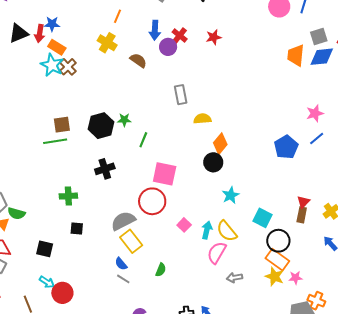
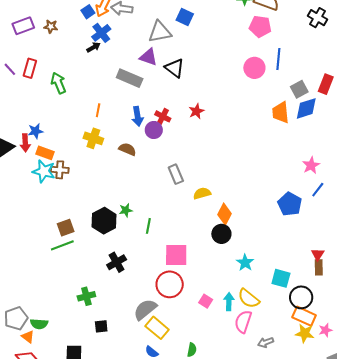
brown cross: (68, 67) -> (60, 170), turned -30

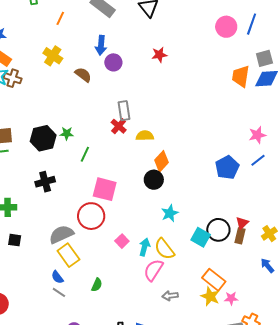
orange line: (98, 110) -> (60, 18), moved
red cross: (163, 116) -> (119, 126), moved
black circle: (301, 297) -> (218, 230), moved

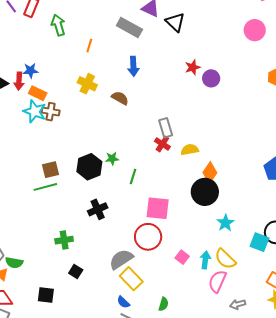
purple circle: (113, 62) -> (211, 78), moved
black circle: (154, 180) -> (205, 192), size x1.4
black square: (15, 240) -> (76, 272), turned 32

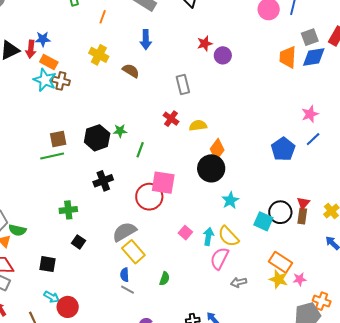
gray rectangle: (166, 128) -> (183, 85), moved
red circle: (148, 237) -> (149, 197), moved
blue semicircle: (123, 302) -> (125, 275), turned 40

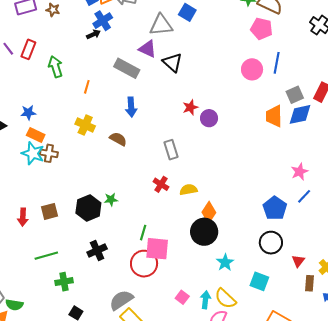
red arrow: (31, 49) -> (23, 217), moved
green line: (140, 150) -> (143, 233), moved
green line: (52, 156) -> (46, 256), moved
black circle: (280, 212) -> (271, 243), moved
brown rectangle: (302, 216) -> (310, 283), moved

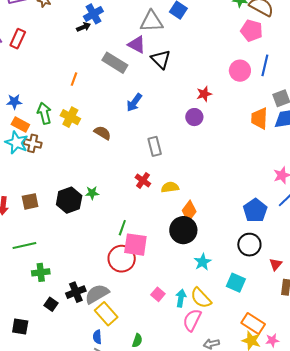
green arrow: (55, 67) -> (44, 113), moved
blue arrow: (131, 107) -> (134, 103), moved, turned 36
red star: (190, 107) -> (204, 94), moved
black cross: (97, 250) -> (76, 292), moved

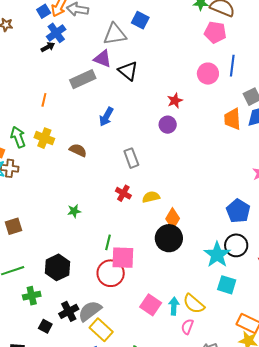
gray rectangle: (115, 63) -> (83, 79), turned -50
black hexagon: (69, 200) -> (58, 267), moved
cyan star: (203, 262) -> (217, 255), moved, size x1.5
pink square: (158, 294) -> (151, 305), size x1.5
pink semicircle: (192, 320) -> (187, 327), size x0.7

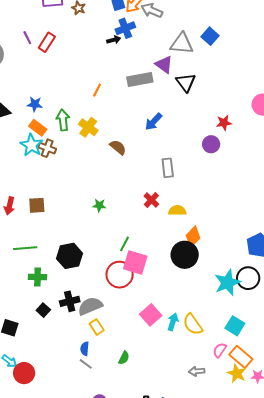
cyan square: (227, 285) -> (235, 326), moved
pink semicircle: (187, 327) -> (220, 350), moved
yellow rectangle: (101, 330) -> (97, 327), size x0.7

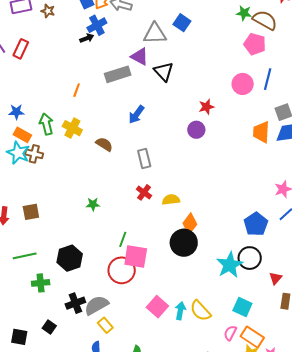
gray rectangle: (168, 168) -> (144, 158), moved
black square: (43, 310) -> (49, 327), moved

